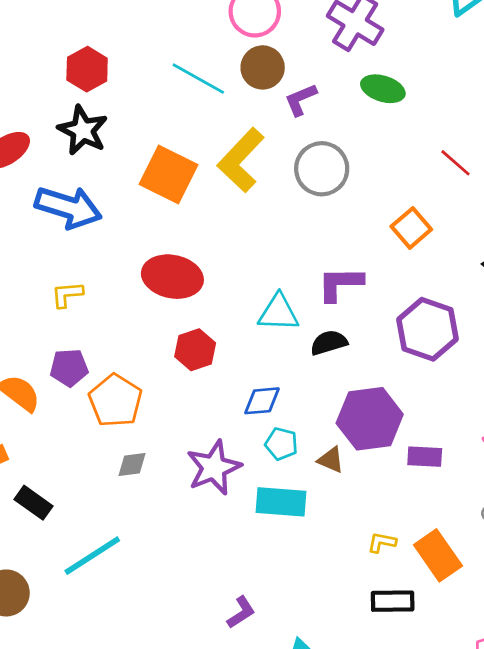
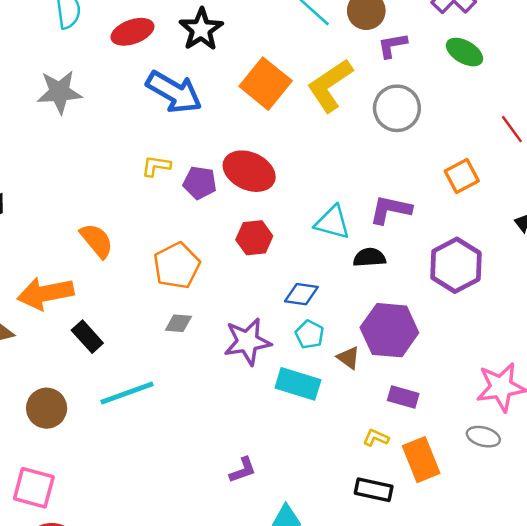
purple pentagon: (69, 368) -> (200, 183), moved
purple rectangle: (425, 457) -> (403, 397), moved

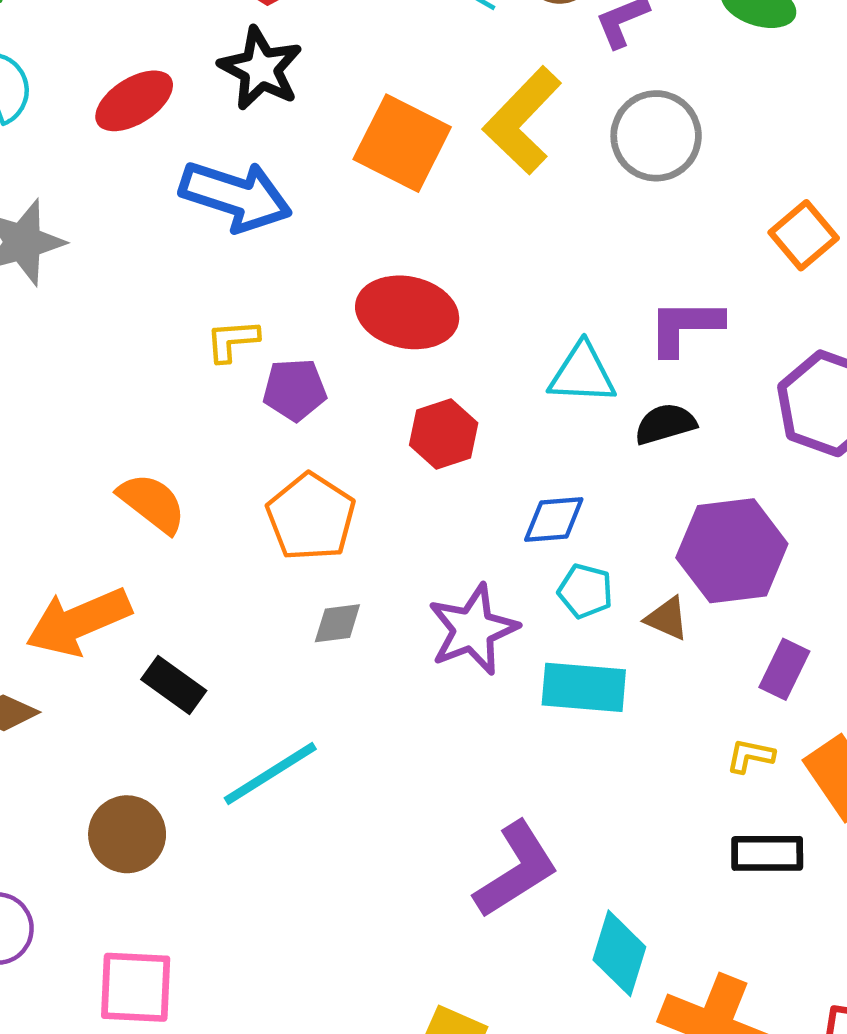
purple pentagon: (200, 183) -> (295, 390), moved
purple rectangle: (403, 397) -> (784, 669), turned -68
purple L-shape: (243, 470) -> (516, 870), size x1.8

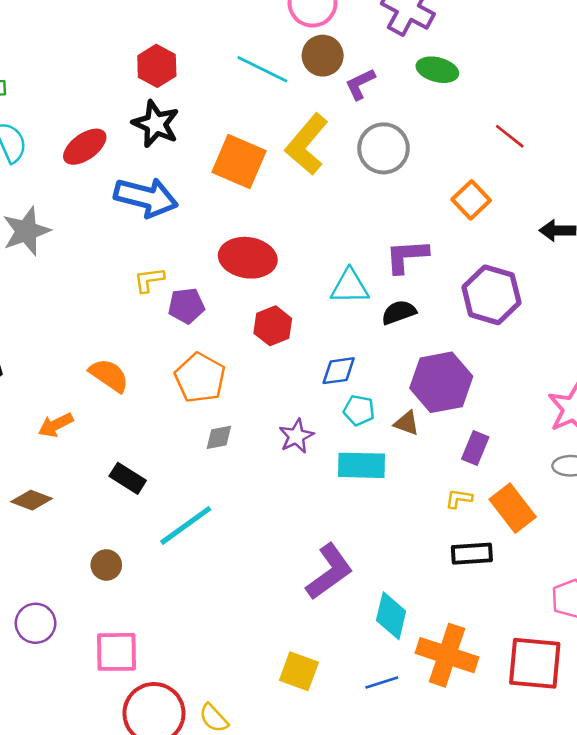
orange arrow: (79, 622) -> (56, 425), moved, size x0.6
purple star: (473, 629) -> (296, 436), size x0.7
brown circle: (127, 834) -> (106, 565), size x0.7

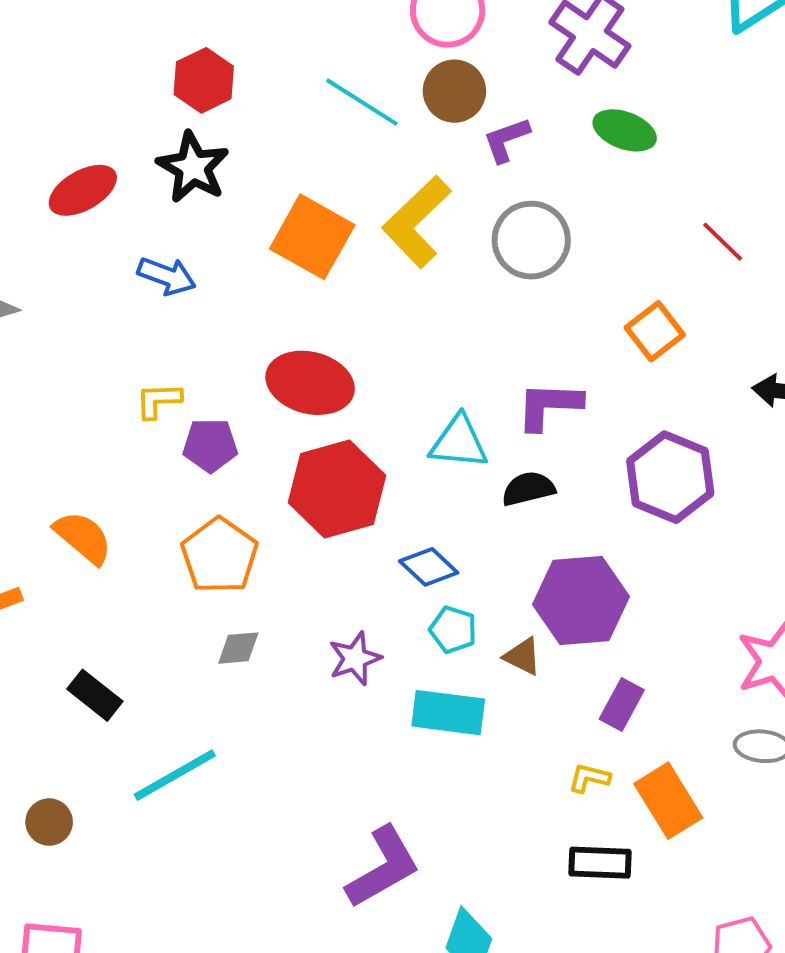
blue arrow: (146, 197) -> (167, 276), size x0.6
red hexagon: (273, 326) -> (337, 489), size x1.6
blue diamond: (339, 371) -> (429, 567), turned 45

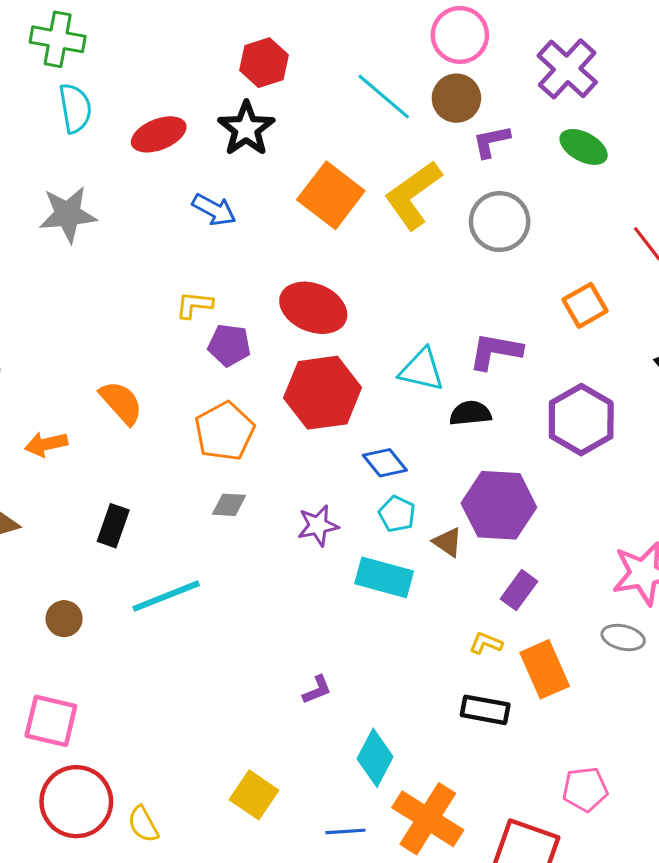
black rectangle: (95, 695) -> (113, 526), turned 63
purple L-shape: (383, 867) -> (317, 690), size x0.5

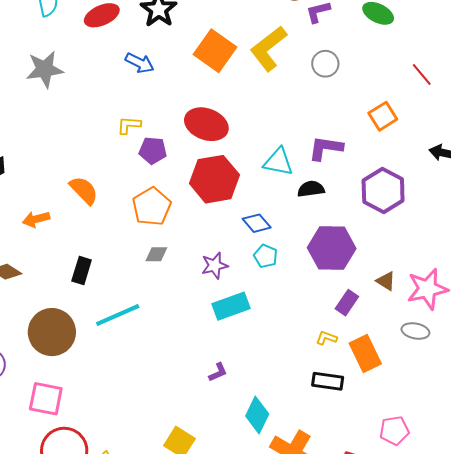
gray circle: (500, 222) -> (325, 64), size x0.7
brown triangle: (448, 542) -> (386, 281), moved
cyan rectangle: (384, 577) -> (231, 306), moved, turned -33
brown circle: (64, 619) -> (52, 332), size x2.0

